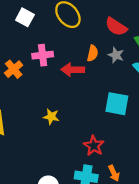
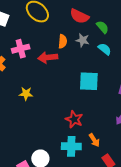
yellow star: (51, 117) -> (26, 94), moved

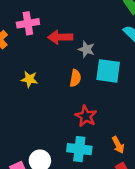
gray star: (83, 40) -> (86, 49), moved
orange semicircle: (63, 41) -> (75, 78), moved
orange arrow: (94, 140) -> (118, 145), moved

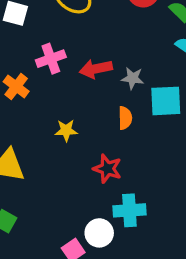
red star: (86, 116) -> (107, 169), moved
cyan cross: (79, 149) -> (129, 210), moved

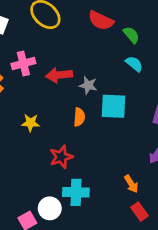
red star: (107, 169) -> (61, 157), turned 30

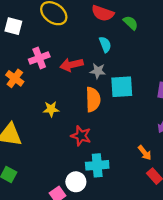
cyan semicircle: (134, 64) -> (105, 44), moved, turned 35
orange semicircle: (79, 117) -> (93, 99), size x1.5
red star: (61, 157) -> (81, 136), turned -30

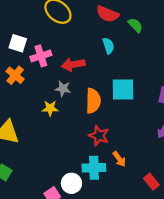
white square: (13, 26) -> (18, 43), moved
gray star: (98, 71) -> (63, 89), moved
red star: (81, 136) -> (99, 136), moved
orange arrow: (145, 153) -> (119, 159), moved

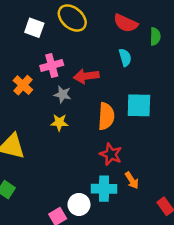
green semicircle: (135, 25) -> (155, 36), turned 42
white square: (18, 43) -> (34, 28), moved
gray star: (63, 89) -> (63, 94), moved

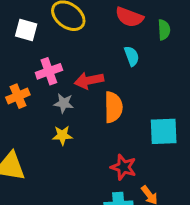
orange cross: (23, 85) -> (18, 96), turned 30
cyan square: (139, 105) -> (164, 131), moved
orange semicircle: (106, 116) -> (113, 107), moved

